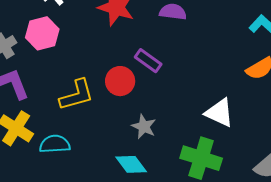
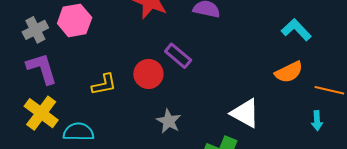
yellow L-shape: (77, 95) -> (104, 84), size x0.7

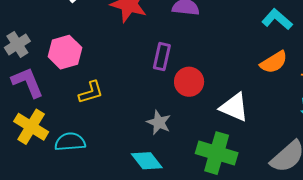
pink hexagon: (75, 20) -> (65, 52), moved
purple rectangle: (178, 56) -> (162, 57), turned 68
red circle: (148, 74) -> (189, 82), moved

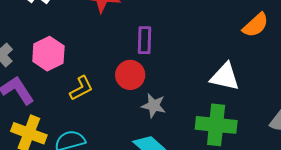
red circle: (189, 82) -> (130, 75), moved

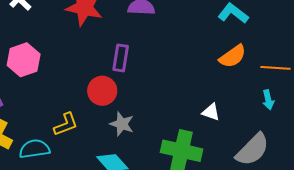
white triangle: (225, 77) -> (211, 112), moved, size x0.6
yellow L-shape: (81, 88) -> (66, 124), moved

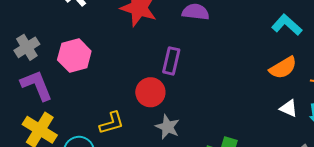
white triangle: (211, 112) -> (289, 108), moved

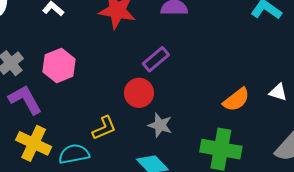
purple rectangle: (171, 61) -> (156, 59), turned 44
orange semicircle: (283, 68) -> (236, 100), moved

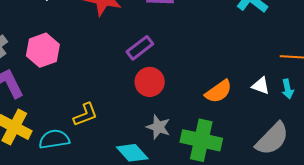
red circle: (139, 93) -> (150, 82), moved
gray star: (160, 125) -> (158, 127), moved

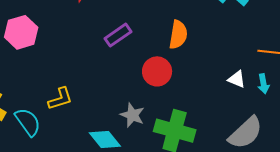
red circle: (150, 82) -> (157, 71), moved
orange semicircle: (219, 91) -> (178, 35), moved, turned -48
cyan semicircle: (54, 139) -> (28, 122), turned 60

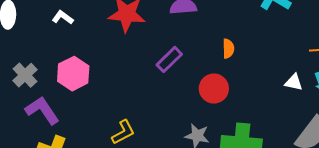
orange semicircle: (178, 35) -> (228, 49), size x0.7

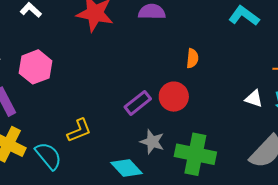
purple rectangle: (169, 59) -> (138, 103), moved

